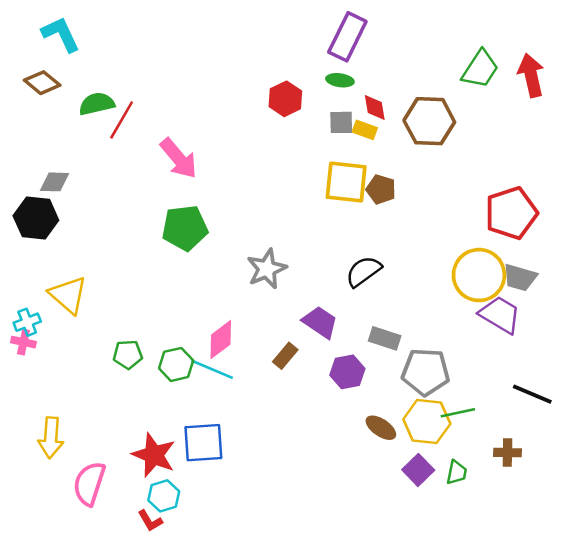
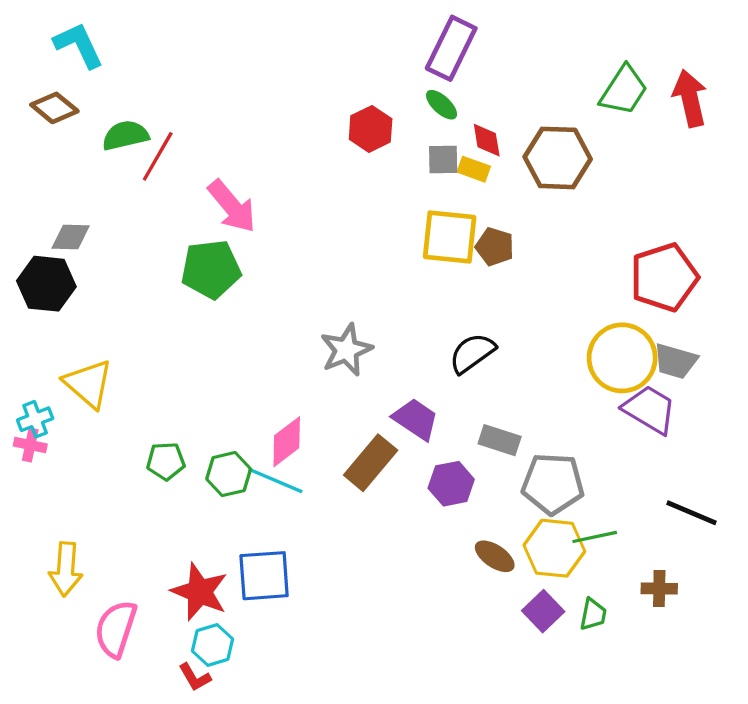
green ellipse: (340, 80) -> (442, 105), turned 35
green pentagon: (185, 228) -> (211, 269), moved
brown rectangle: (285, 356) -> (371, 463), size x1.6

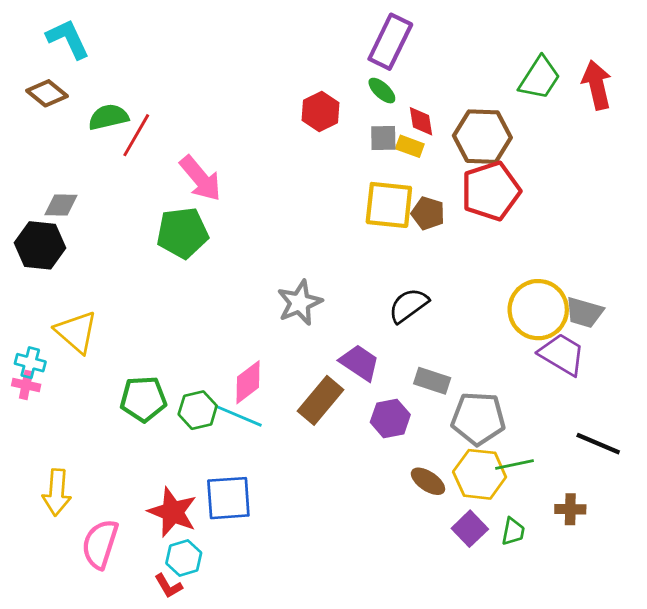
red pentagon: (664, 277) -> (491, 191), moved
cyan cross: (35, 419) -> (30, 363), turned 36
green pentagon: (166, 461) -> (143, 399), size x1.4

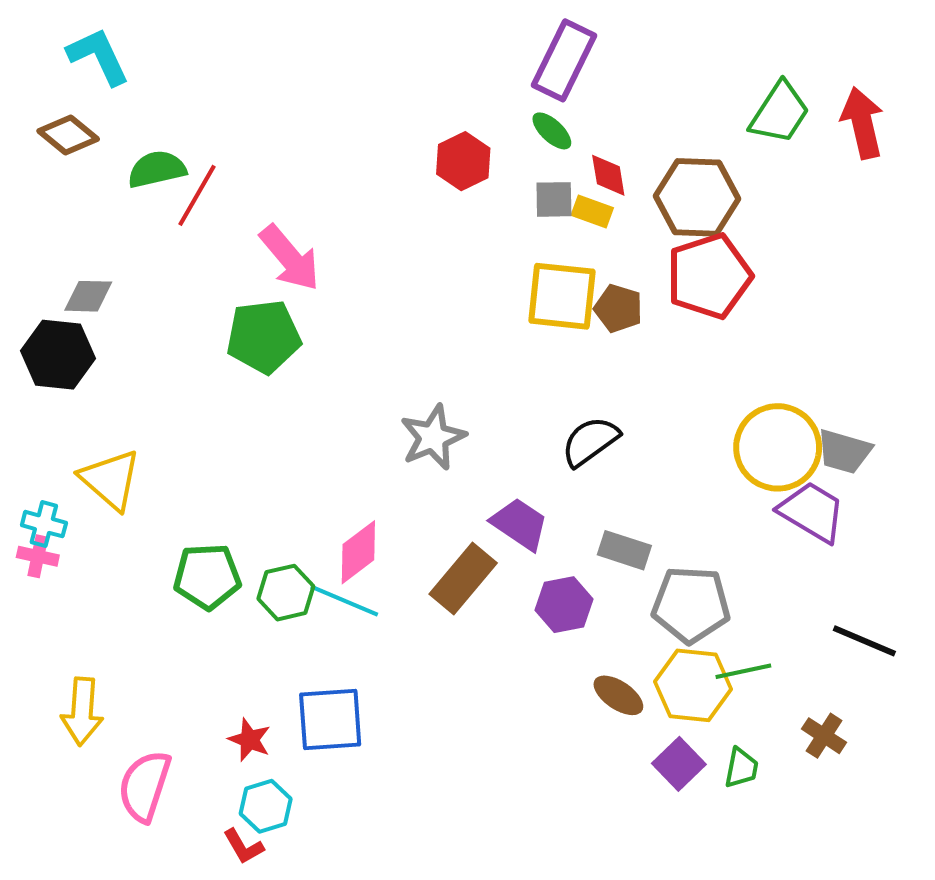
brown cross: (570, 509) -> (824, 736), turned 32
red star: (173, 512) -> (250, 740), size x0.6

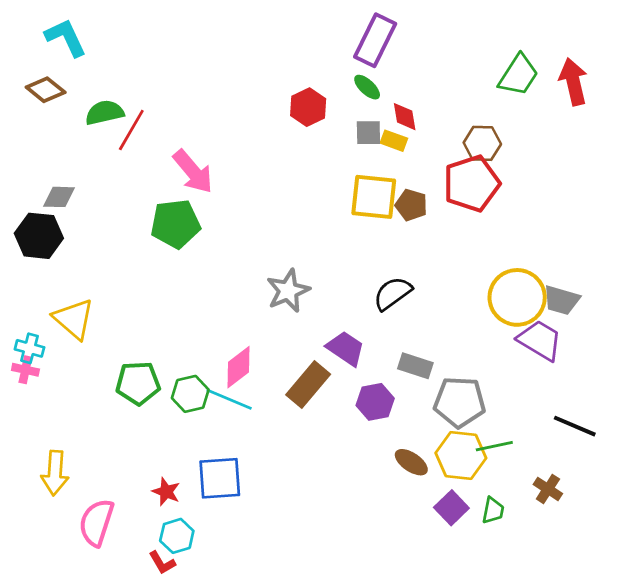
brown hexagon: (697, 197) -> (482, 143), moved, size x0.7

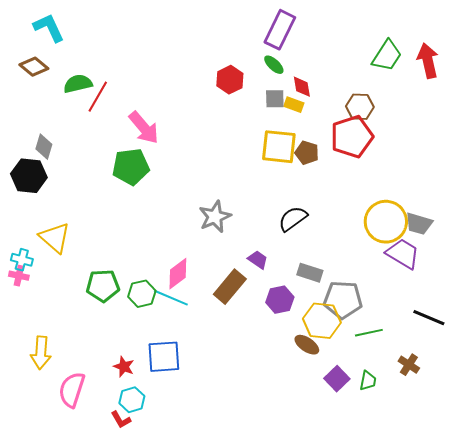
gray diamond: (59, 197) -> (44, 147), turned -75
purple trapezoid: (346, 348) -> (258, 260), size x0.7
yellow hexagon: (461, 456) -> (322, 321), moved

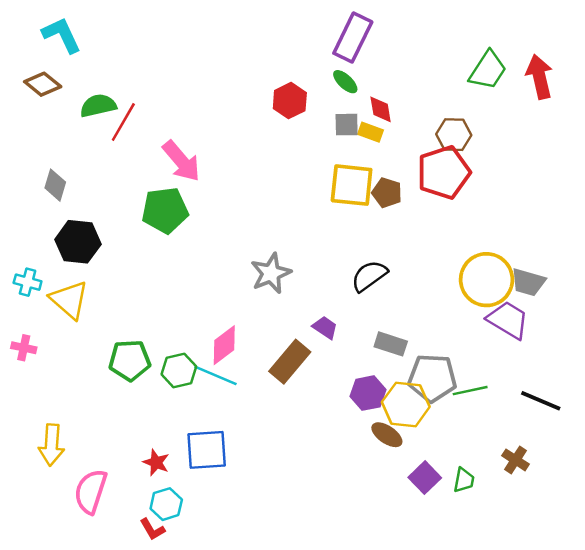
black hexagon: (29, 176) -> (78, 242), moved
cyan cross: (22, 260) -> (28, 282), moved
purple hexagon: (280, 300) -> (368, 393), moved
green line: (369, 333) -> (470, 391), moved

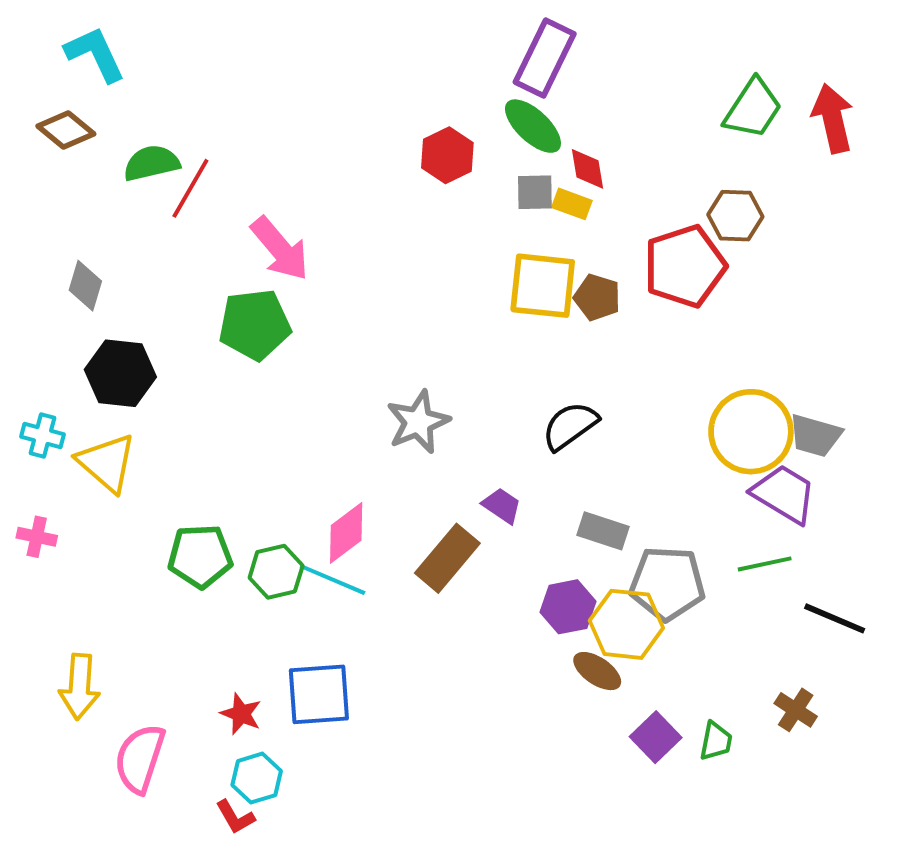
green ellipse: (345, 82) -> (533, 126), size x1.5
brown hexagon: (454, 135) -> (735, 216), moved
green line: (470, 391) -> (765, 564), moved

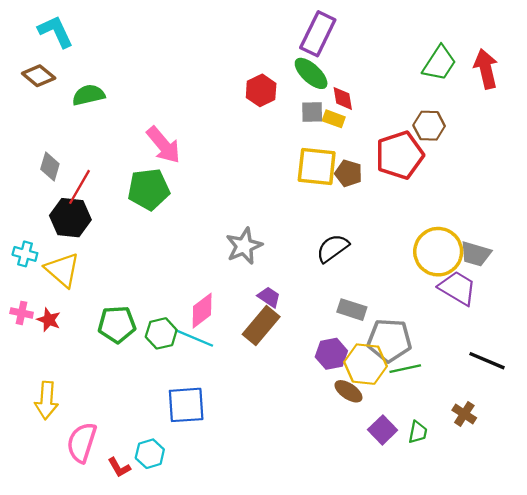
red line: (190, 188) -> (79, 187), moved
purple trapezoid: (502, 506) -> (269, 297), moved
green line: (765, 564) -> (405, 369), moved
red star: (241, 714) -> (49, 320), moved
red L-shape: (235, 817) -> (119, 467), moved

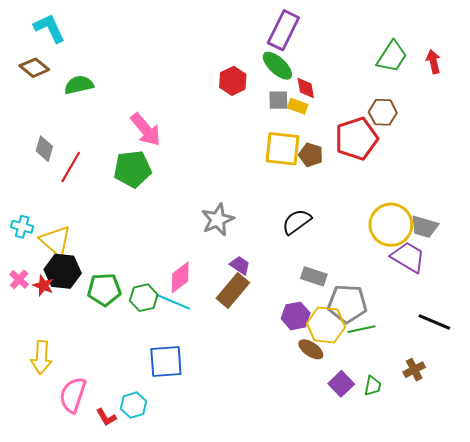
red arrow: (486, 69) -> (433, 62), size x0.7
black hexagon: (70, 218) -> (63, 271), moved
pink cross: (22, 313) -> (19, 279), turned 30
brown cross: (464, 414) -> (414, 370), turned 30

